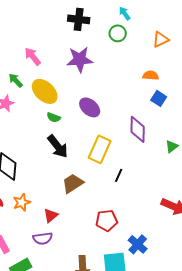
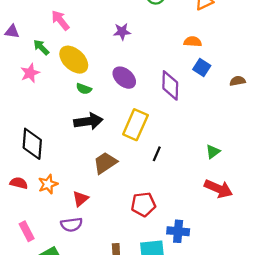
purple star: (80, 59) -> (122, 32), moved, size x0.6
purple diamond: (138, 129) -> (170, 85), moved
black arrow: (58, 146) -> (88, 121), turned -60
green triangle: (172, 146) -> (213, 152), moved
blue cross: (138, 244) -> (178, 231), turned -36

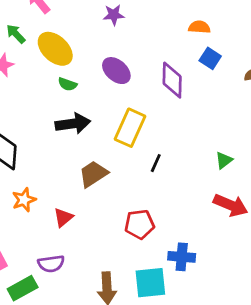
purple semicircle: (72, 225) -> (51, 264), moved

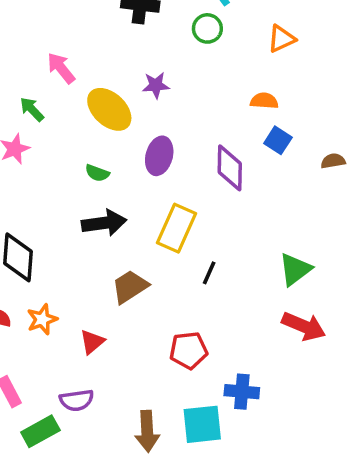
yellow ellipse: (55, 49) -> (109, 109), moved
purple ellipse: (116, 71) -> (159, 156), turned 64
green triangle: (224, 160) -> (295, 269), size x1.5

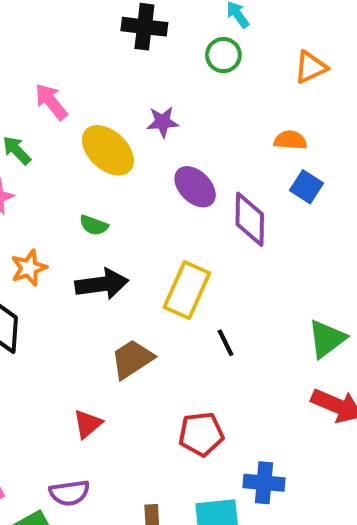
purple ellipse: (159, 156) -> (195, 187), moved, turned -60
black line: (209, 273) -> (225, 343), turned -50
orange star: (42, 319) -> (29, 268), moved

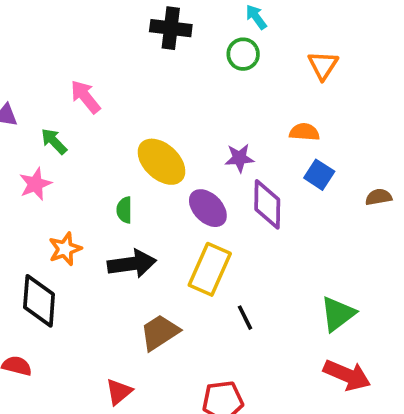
orange triangle: (311, 67) -> (323, 65), turned -32
purple star: (163, 122) -> (239, 158), moved
yellow ellipse: (108, 150) -> (161, 162), moved
purple ellipse: (195, 187) -> (208, 208), moved
green semicircle: (94, 225) -> (124, 210), turned 70

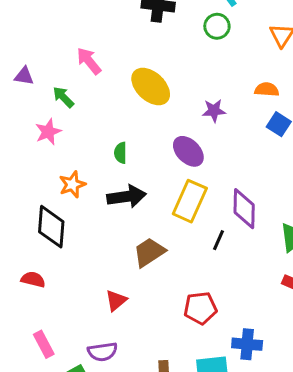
yellow ellipse: (161, 162) -> (151, 87), moved
purple diamond: (267, 204) -> (244, 209), moved
black line: (245, 318) -> (218, 240), turned 50

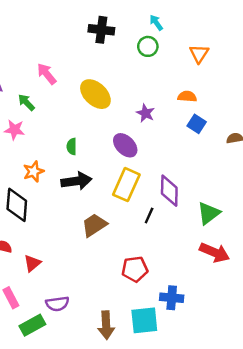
purple star: (214, 111) -> (145, 113), turned 30
pink star: (48, 132) -> (14, 130), turned 30
red triangle: (116, 300) -> (32, 263), moved

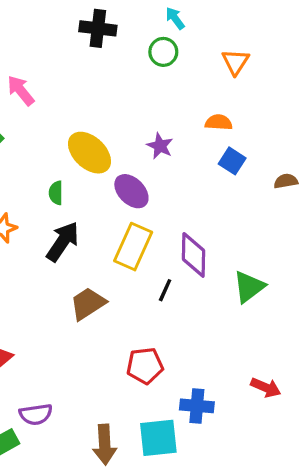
yellow ellipse: (95, 94) -> (89, 153), moved
black arrow: (76, 181) -> (63, 242), turned -48
red arrow: (215, 252) -> (266, 388), moved, size x0.7

